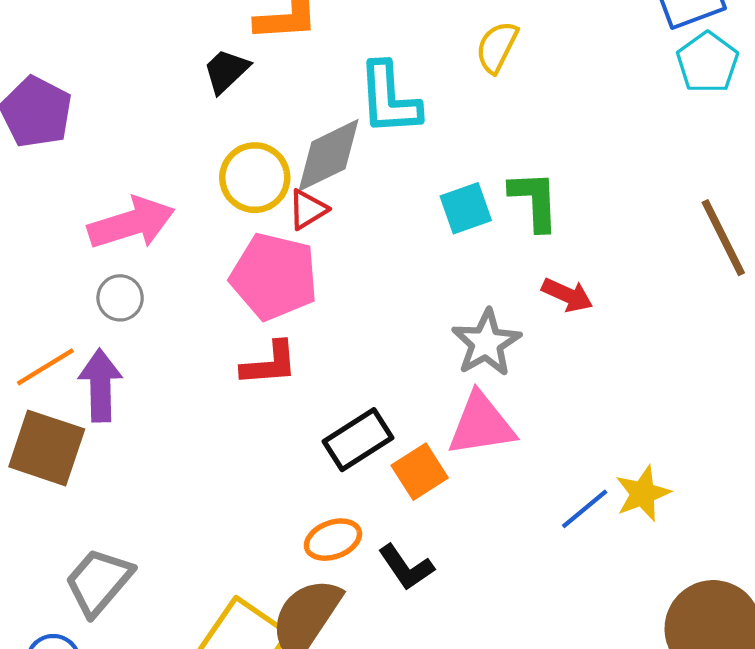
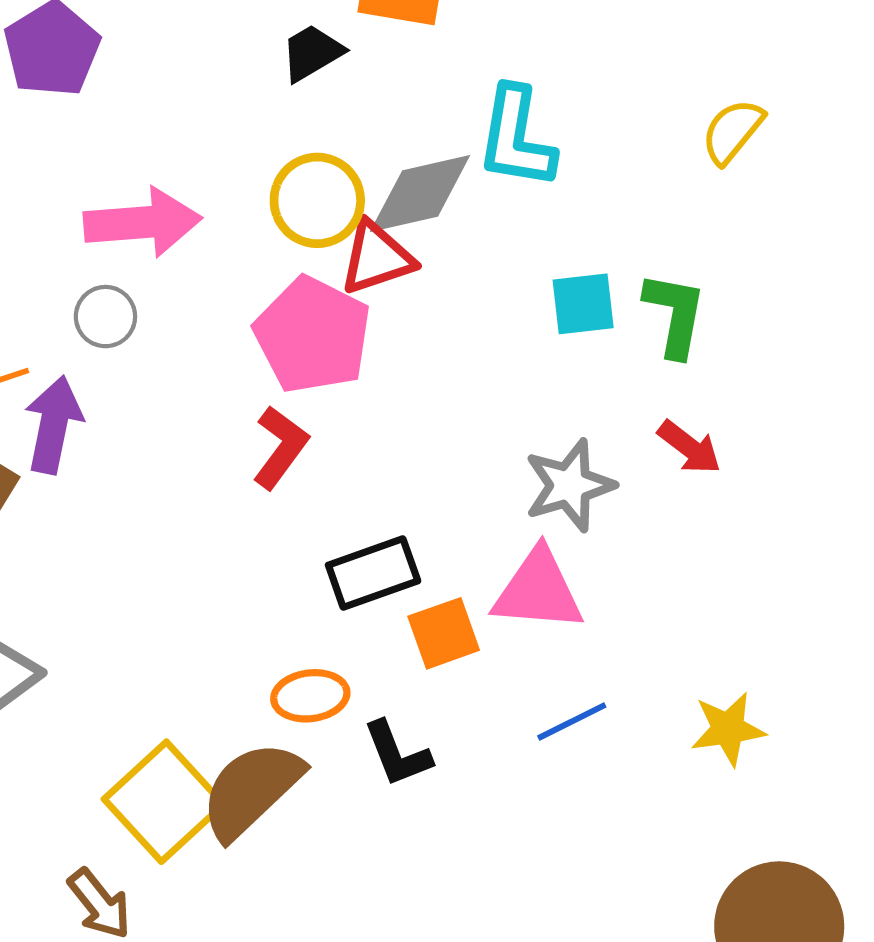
yellow semicircle: (497, 47) -> (732, 131), moved
red triangle: (308, 209) -> (377, 258), size x1.4
red L-shape: (269, 364) -> (280, 447), turned -62
blue line: (585, 509) -> (572, 721), moved

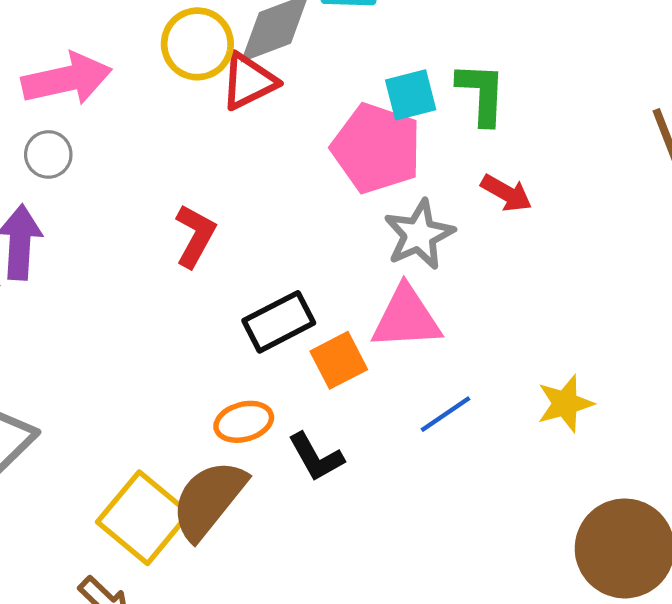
pink pentagon: (313, 335) -> (376, 148), moved

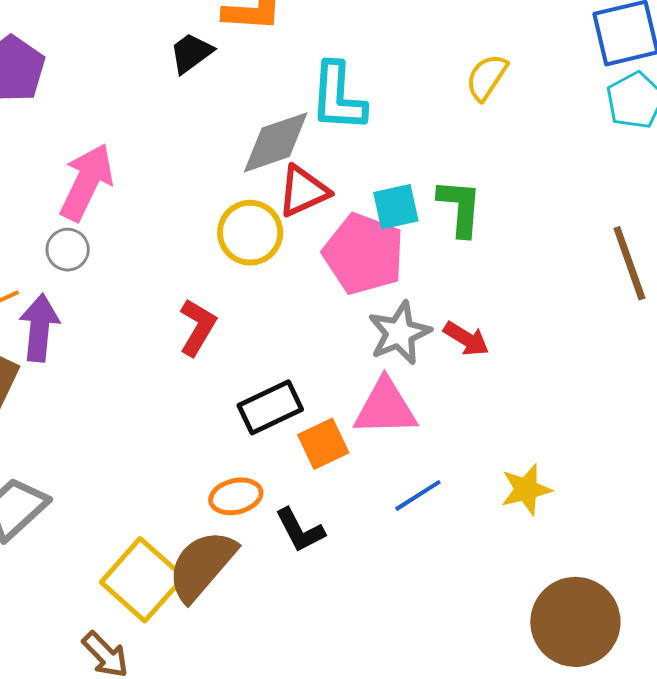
yellow circle: (197, 44) -> (250, 233), moved
pink arrow: (67, 79) -> (87, 182), turned -54
red triangle: (249, 81) -> (303, 191), moved
red arrow: (506, 193) -> (466, 339), moved

